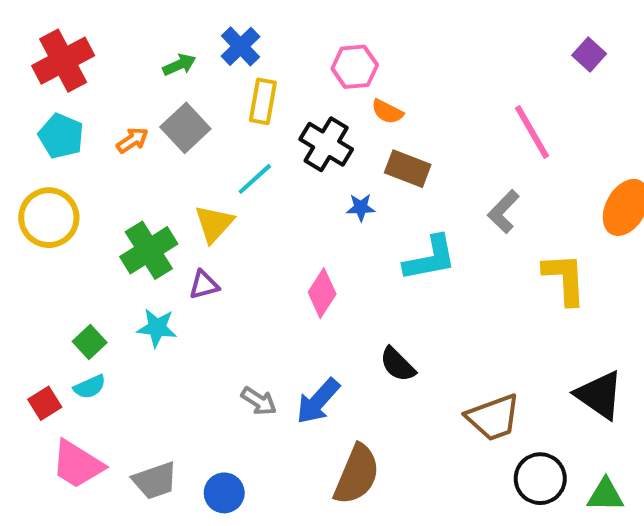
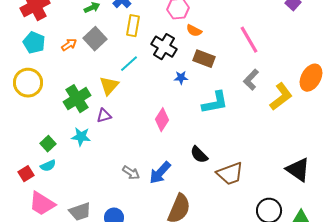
pink line: (532, 132) -> (249, 40), moved
yellow L-shape: (565, 279) -> (281, 97), moved, turned 56
brown trapezoid: (493, 417) -> (230, 174), moved

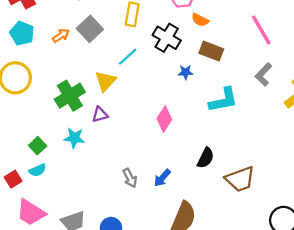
black semicircle: (199, 155) -> (206, 158), turned -108
gray arrow: (131, 173) -> (130, 178), turned 30
blue arrow: (160, 173) -> (162, 178), size x0.7

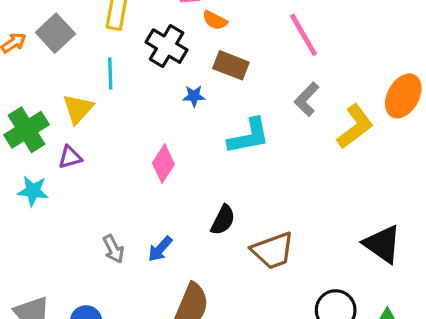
cyan line: (128, 57) -> (110, 73), turned -50

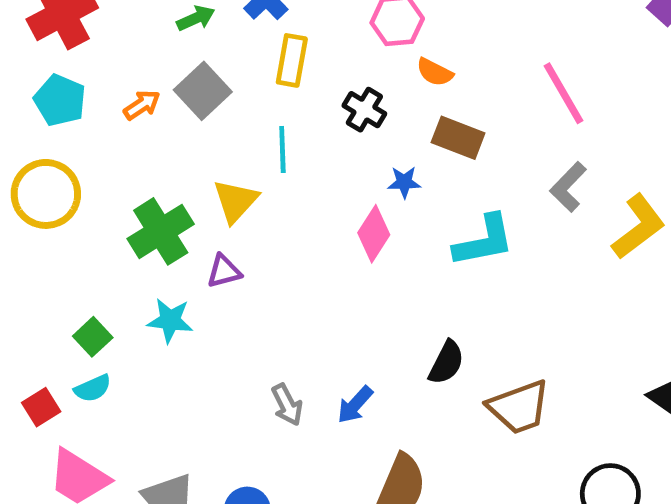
black cross: (167, 46) -> (364, 110), size x0.7
pink diamond: (163, 164) -> (374, 234), moved

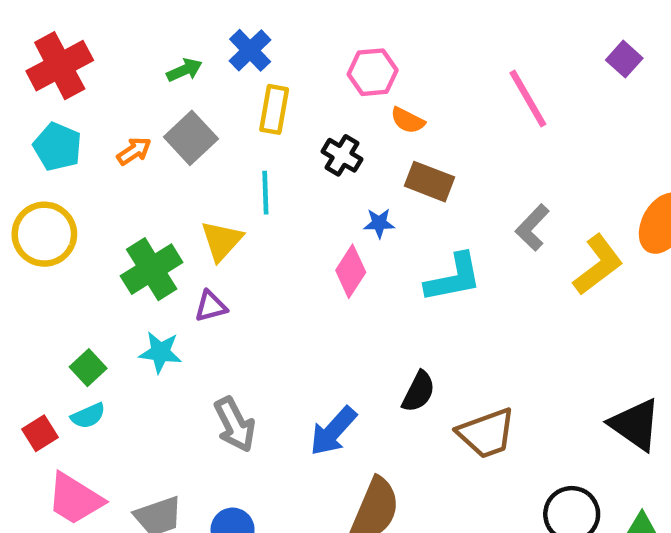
pink line: (563, 93) -> (528, 98), moved
gray arrow: (287, 405) -> (235, 425), moved, size x1.4
blue arrow: (355, 405) -> (333, 431), size x1.4

